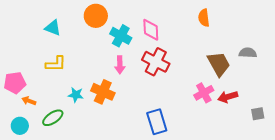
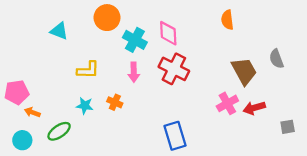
gray semicircle: (248, 53) -> (276, 59), turned -114
yellow L-shape: (56, 64) -> (88, 70), moved
orange cross: (103, 92) -> (115, 102), size x0.6

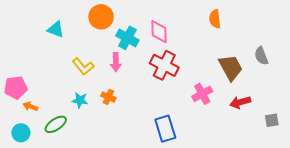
yellow L-shape: (88, 70) -> (83, 66), turned 50
pink arrow: (134, 72) -> (116, 62), moved
pink cross: (227, 103) -> (202, 94), moved

